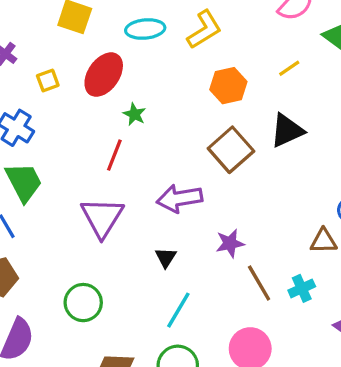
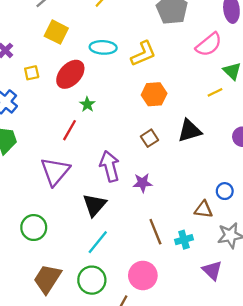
yellow line: (289, 68) -> (215, 92), moved
brown square: (231, 150) -> (150, 138), size x0.6
purple arrow: (180, 198) -> (110, 166), turned 76
purple star: (230, 243) -> (143, 183), moved
black triangle: (166, 257) -> (94, 205), size x1.6

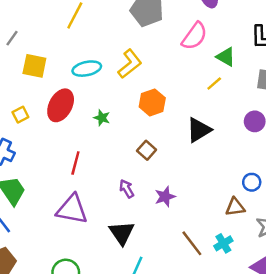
green star: (87, 104) -> (102, 118), moved
brown square: (150, 138) -> (147, 150), moved
purple arrow: (110, 166) -> (127, 189), size x0.6
purple triangle: (55, 171) -> (72, 209), turned -44

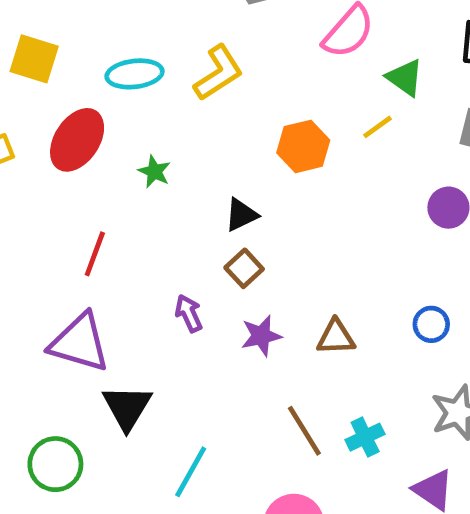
orange hexagon: (152, 102) -> (303, 146), moved
black triangle: (199, 130) -> (241, 215), moved, size x0.7
brown square: (147, 150) -> (244, 268), moved
brown triangle: (235, 207) -> (336, 337), moved
black triangle: (122, 233) -> (127, 407), moved

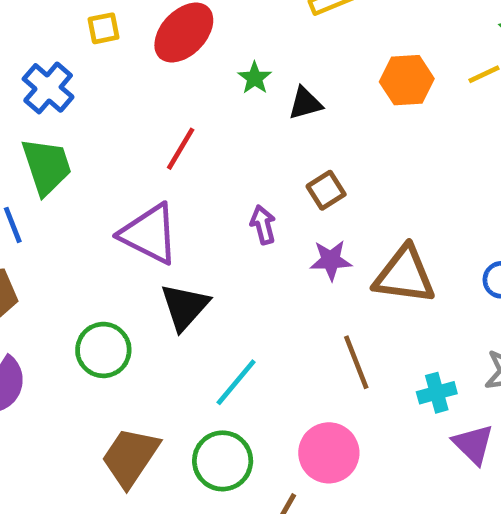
black triangle: (241, 215) -> (305, 103), moved
brown triangle: (336, 337) -> (404, 275), size x1.6
cyan cross: (365, 437) -> (437, 393), moved

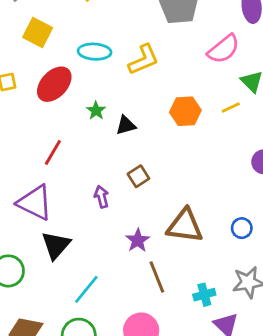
purple star: (331, 260) -> (138, 240), moved, turned -30

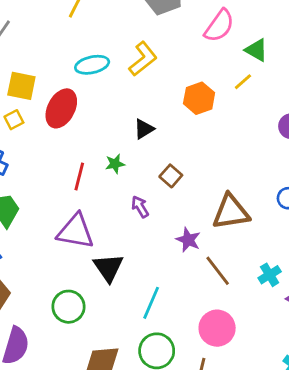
yellow square: (38, 33) -> (21, 86), moved
green star: (96, 111) -> (115, 164), moved, turned -30

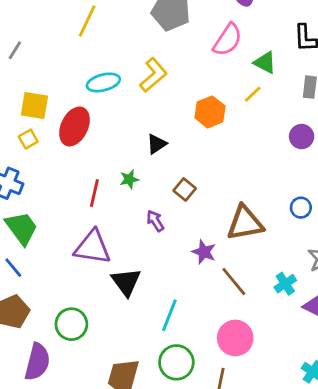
green circle: (68, 307) -> (71, 324), moved

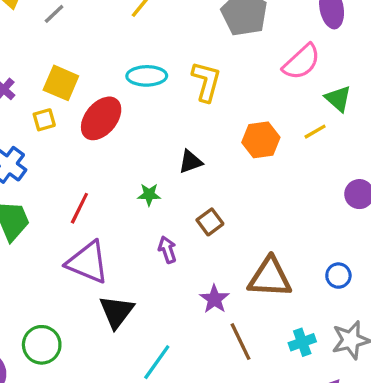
yellow L-shape: (153, 75) -> (206, 81), turned -48
red line: (94, 193) -> (79, 208), moved
cyan cross: (285, 284) -> (302, 342), moved

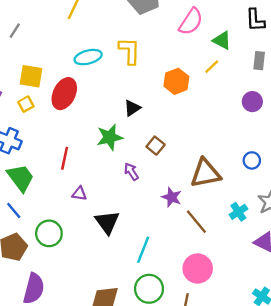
green star: (149, 195) -> (110, 137), size x1.6
purple triangle: (88, 262) -> (79, 194), size x0.5
green circle: (42, 345) -> (49, 233), moved

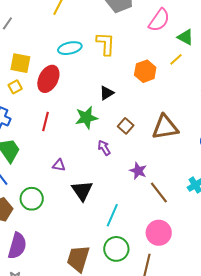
red line: (65, 158) -> (46, 122), moved
brown triangle: (206, 173) -> (165, 127), moved

